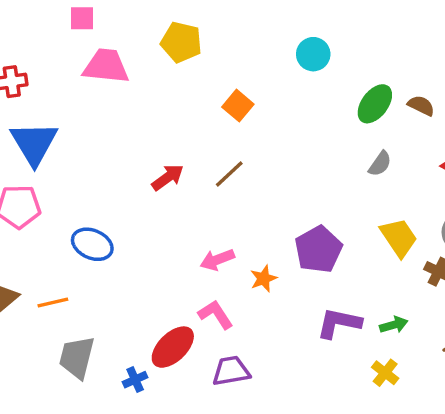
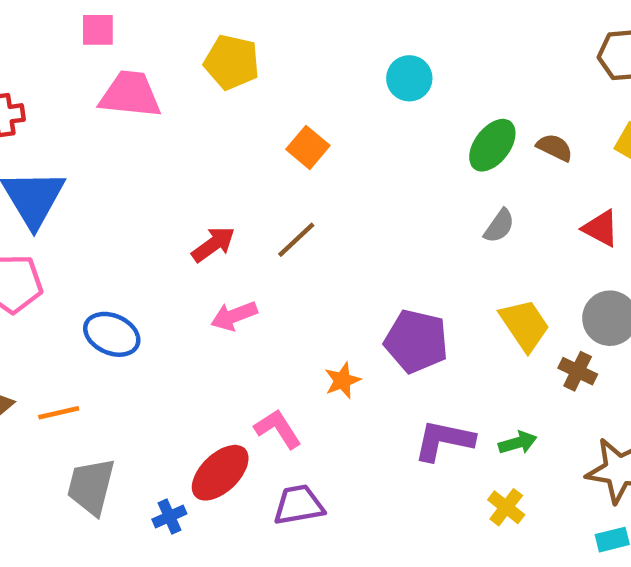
purple pentagon: (318, 249) -> (416, 341), turned -30
pink arrow: (217, 260) -> (234, 316), moved

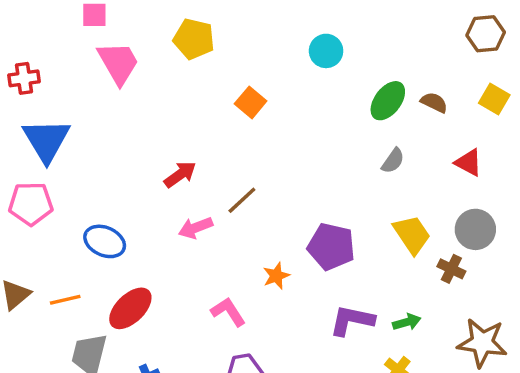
pink trapezoid: (130, 94) -> (118, 63), turned 54
brown line: (296, 240) -> (242, 200), moved
red ellipse: (220, 473) -> (130, 308), moved

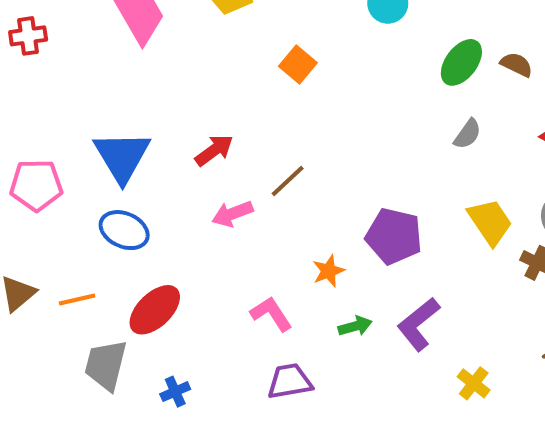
blue triangle: (46, 140) -> (122, 156), moved
purple L-shape: (352, 320) -> (418, 324), turned -51
green arrow: (407, 322) -> (355, 326), moved

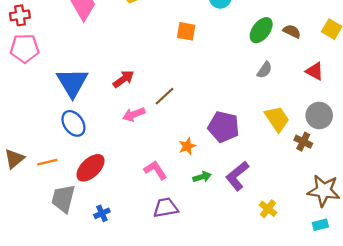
orange square: (298, 65) -> (186, 31), moved, turned -30
pink pentagon: (36, 185) -> (25, 48), moved
blue ellipse: (124, 230) -> (73, 123), turned 30

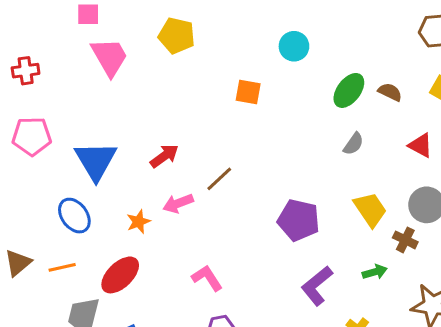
pink pentagon: (25, 48) -> (32, 136), moved
blue ellipse: (73, 123) -> (74, 216), moved
orange star: (187, 146) -> (138, 222), moved
green arrow: (202, 177) -> (375, 272), moved

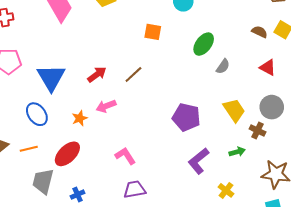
green ellipse: (349, 90) -> (204, 44), moved
brown semicircle: (390, 92) -> (260, 32), moved
brown line: (219, 179) -> (133, 75), moved

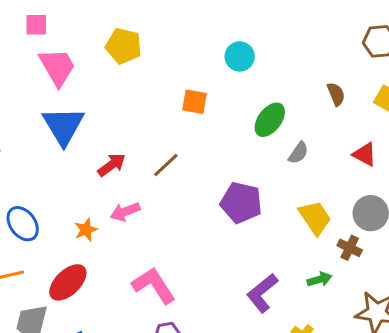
brown semicircle: (260, 32) -> (336, 94), moved, turned 42
blue triangle: (51, 78) -> (63, 126), moved
purple pentagon: (186, 117) -> (241, 203), moved
pink L-shape: (125, 156) -> (154, 285), size x1.4

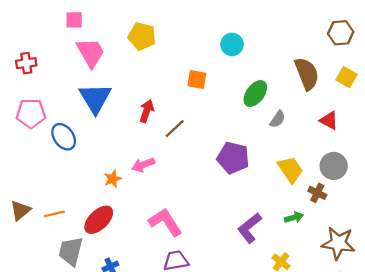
brown semicircle: (336, 94) -> (307, 74), size x1.8
red arrow: (112, 165) -> (147, 111), moved, turned -35
blue ellipse: (23, 224) -> (64, 137), moved

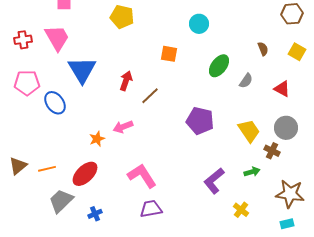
pink trapezoid: (91, 53) -> (57, 38), moved
brown semicircle: (307, 74) -> (263, 49), size x0.5
gray semicircle: (278, 119) -> (246, 81), moved
gray trapezoid: (71, 251) -> (61, 201), turned 32

